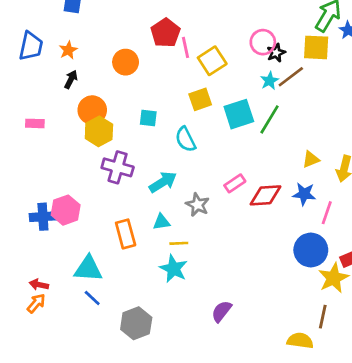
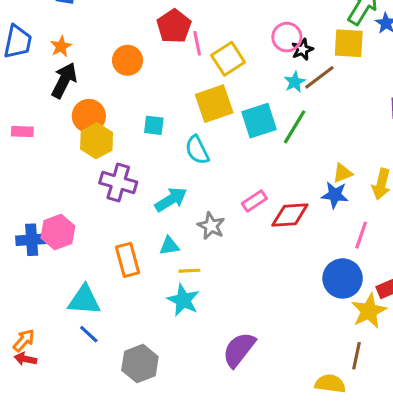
black arrow: (71, 79) -> (64, 80), size x1.6
yellow square: (200, 99) -> (214, 104), size x1.4
blue star: (304, 194) -> (335, 195), moved
red arrow: (39, 285) -> (25, 359), moved
purple semicircle: (221, 311) -> (239, 350), size x1.4

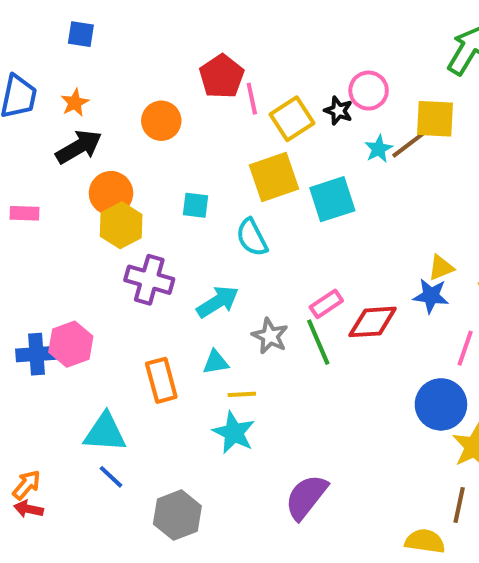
yellow square: (349, 43) -> (435, 119), moved
black star: (302, 49) -> (338, 111), moved, turned -30
black arrow: (64, 80) -> (79, 147), turned 33
green line: (295, 127) -> (318, 342), moved, turned -54

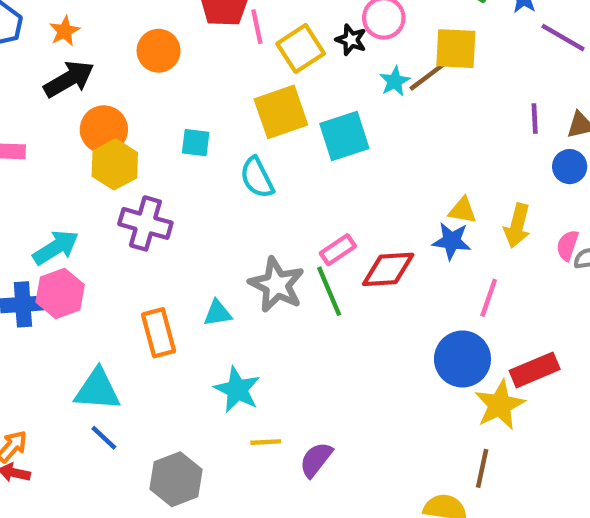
yellow triangle: (441, 268) -> (462, 210), turned 32
cyan arrow: (218, 302) -> (56, 247), moved
gray star: (270, 336) -> (277, 285), size x1.4
yellow line: (242, 394) -> (266, 442), moved
purple semicircle: (306, 497) -> (316, 460), size x0.7

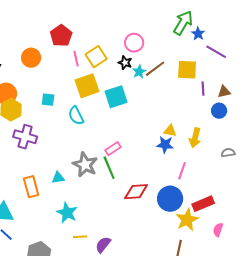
pink line: (257, 27) -> (76, 59), moved
black star: (351, 40) -> (125, 63), moved
yellow square: (456, 49) -> (187, 70), moved
pink semicircle: (567, 245) -> (218, 230), moved
red diamond: (388, 269) -> (136, 192), moved

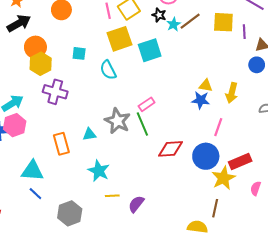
purple line: (203, 89) -> (244, 32), moved

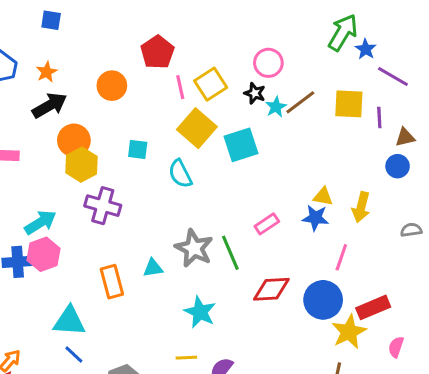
yellow square: (120, 39) -> (197, 128), turned -30
pink rectangle: (147, 104) -> (267, 224), moved
cyan star: (99, 171) -> (200, 312), moved

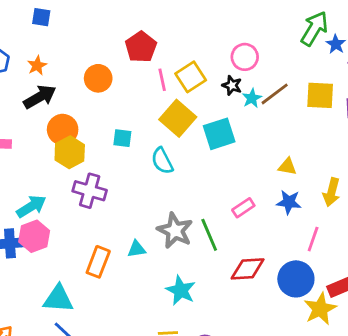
yellow triangle: (323, 197) -> (287, 167), moved
orange rectangle: (112, 282) -> (98, 262), turned 36

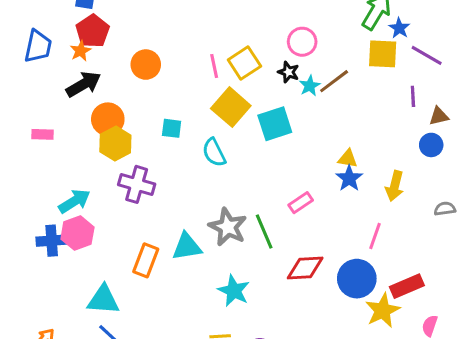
red pentagon: (141, 47) -> (93, 31), moved
yellow square: (320, 95) -> (383, 54), moved
blue star: (289, 202) -> (349, 178), moved, turned 30
cyan triangle: (137, 249) -> (187, 247), size x1.5

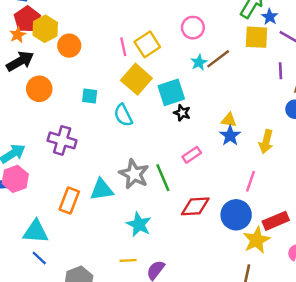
black star: (288, 72) -> (182, 113), moved
yellow hexagon: (115, 143) -> (45, 29), moved

